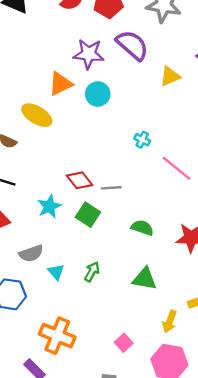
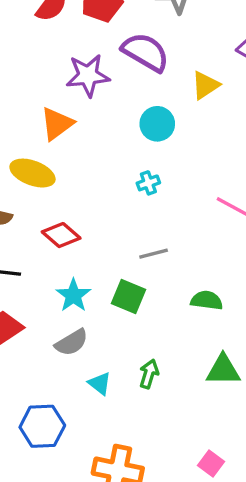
cyan circle: (98, 94) -> (157, 124), moved
cyan cross: (142, 140) -> (148, 183), moved, turned -35
red diamond: (79, 180) -> (61, 235), moved
gray semicircle: (31, 253) -> (71, 343), moved

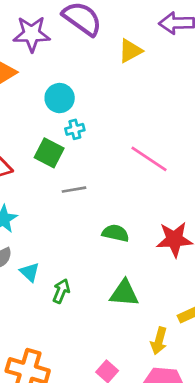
cyan circle: (157, 124) -> (60, 98), moved
green square: (129, 297) -> (49, 153), moved
cyan triangle: (100, 383) -> (30, 272), moved

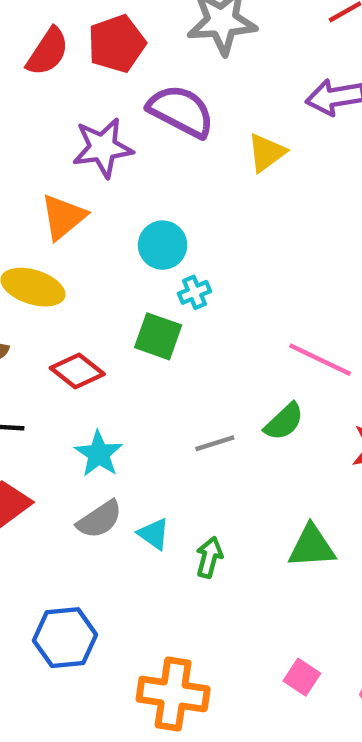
pink line: (149, 159) -> (320, 360), moved
gray line: (74, 190) -> (215, 443), moved
green semicircle: (115, 233) -> (284, 422), moved, turned 132

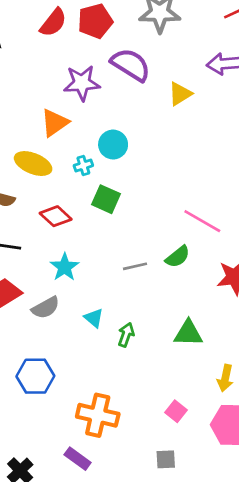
cyan cross: (195, 292) -> (83, 166), moved
gray semicircle: (99, 519) -> (46, 308), moved

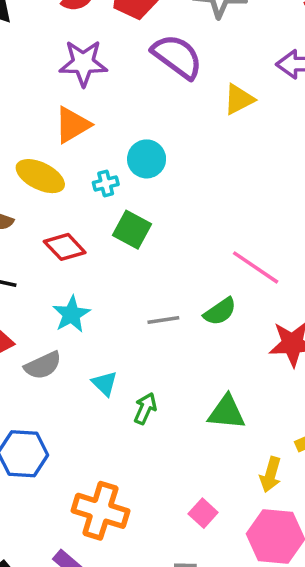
purple star: (82, 83) -> (83, 63), moved

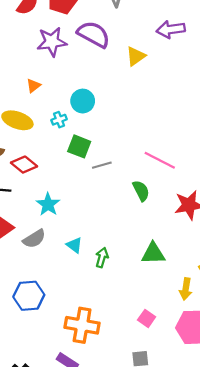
purple star: (83, 63) -> (52, 42), moved
orange triangle: (72, 125) -> (33, 86), size x0.6
red diamond: (65, 247) -> (24, 165), moved
green semicircle: (220, 311) -> (141, 191), turned -75
gray line: (163, 320) -> (102, 165), moved

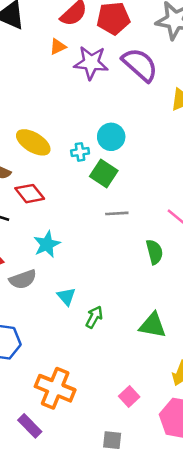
orange triangle: (33, 86) -> (58, 47), moved
green square: (79, 146) -> (104, 174), moved

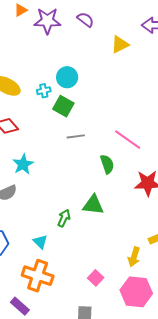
purple semicircle: (140, 65) -> (85, 20), size x0.6
cyan triangle: (66, 296) -> (40, 242), moved
green triangle: (153, 325) -> (93, 205), moved

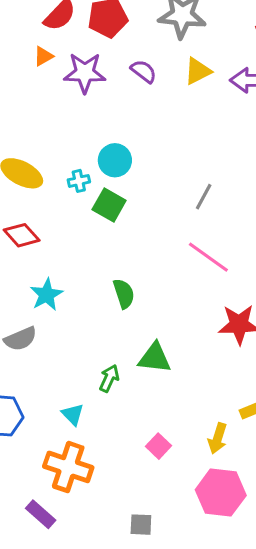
yellow triangle: (120, 44) -> (198, 71), moved
gray line: (76, 136) -> (204, 197), moved, turned -54
green semicircle: (107, 164) -> (124, 294), moved
pink square: (96, 278) -> (158, 446), moved

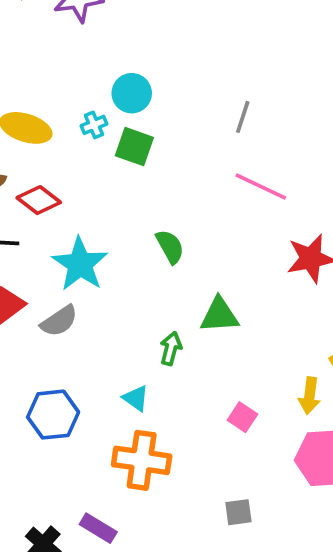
cyan star: (46, 295) -> (80, 264), size x1.4
purple rectangle: (41, 514) -> (98, 528), moved

